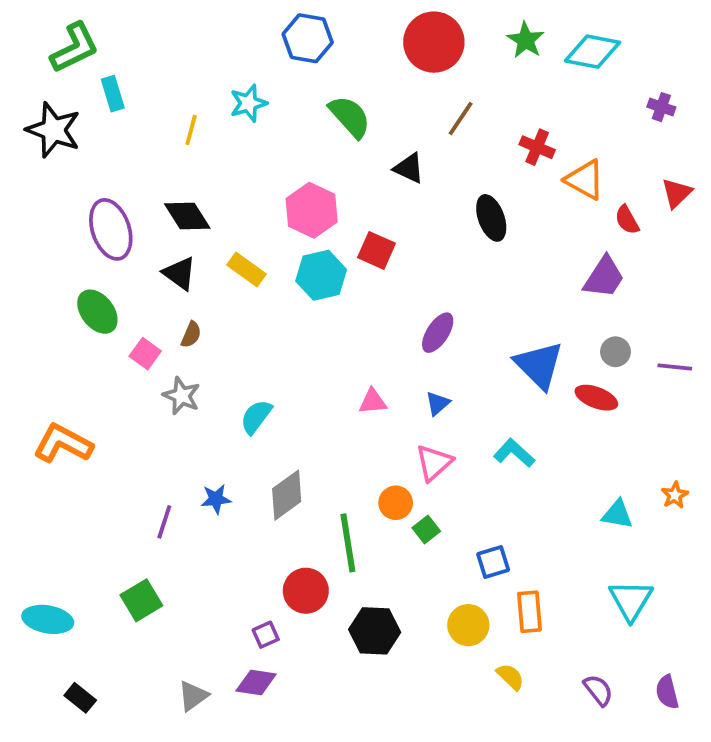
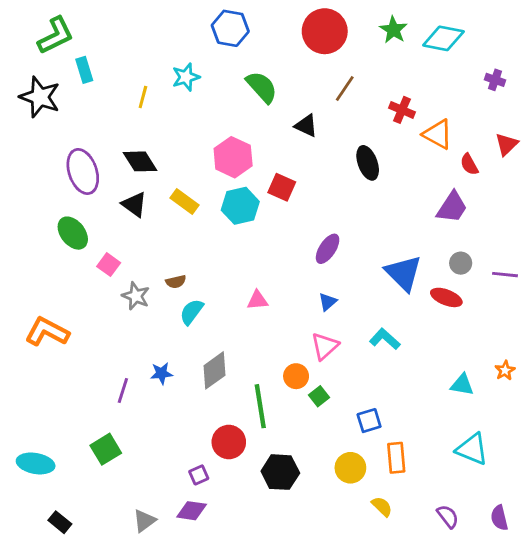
brown semicircle: (191, 335) -> (176, 282), moved, turned 54
pink triangle: (373, 401) -> (257, 300), moved
cyan triangle: (631, 600) -> (472, 449), turned -39

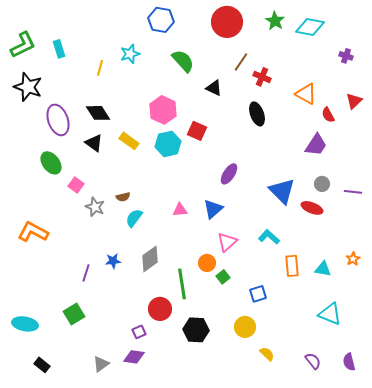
green L-shape: (56, 36) -> (23, 45), moved
black star: (40, 97) -> (28, 87), moved
red cross: (402, 110) -> (262, 77), moved
blue triangle: (328, 302) -> (213, 209), moved, size x1.5
orange rectangle: (396, 458) -> (292, 266), moved

